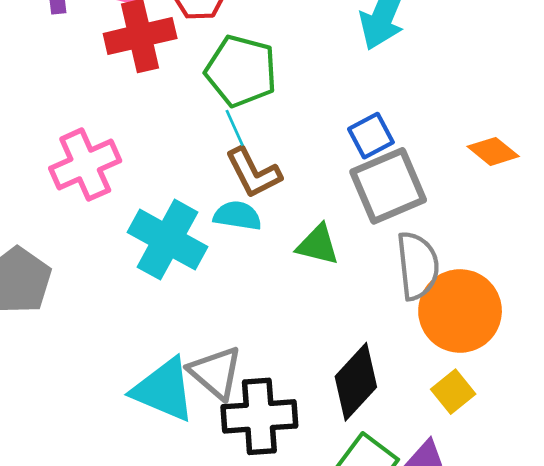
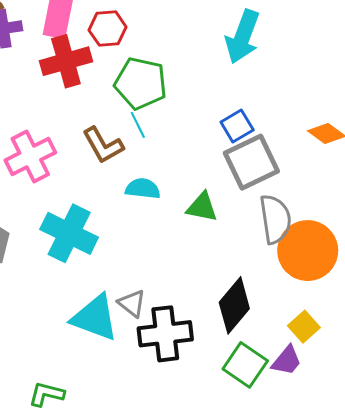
brown L-shape: (253, 173) -> (103, 145), moved
cyan cross: (167, 240) -> (69, 233), moved
gray triangle: (215, 373) -> (132, 303), size x0.7
yellow square: (453, 392) -> (304, 327), moved

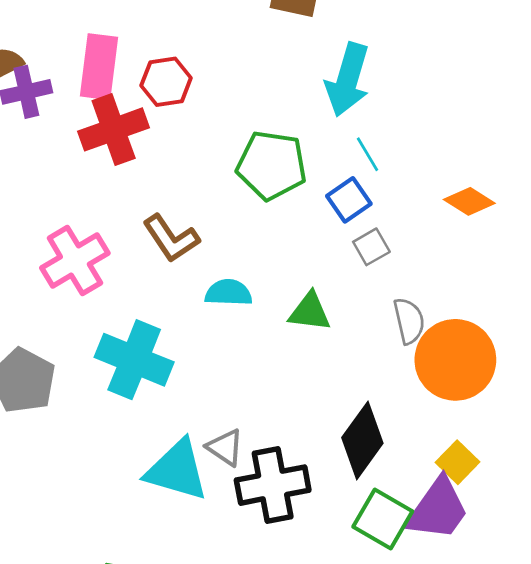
green pentagon: (141, 83) -> (272, 165), moved
cyan line: (138, 125) -> (368, 154), moved
gray square: (251, 162) -> (371, 247), size x0.5
gray semicircle: (275, 219) -> (409, 321), size x0.7
purple trapezoid: (287, 361) -> (438, 509), size x1.6

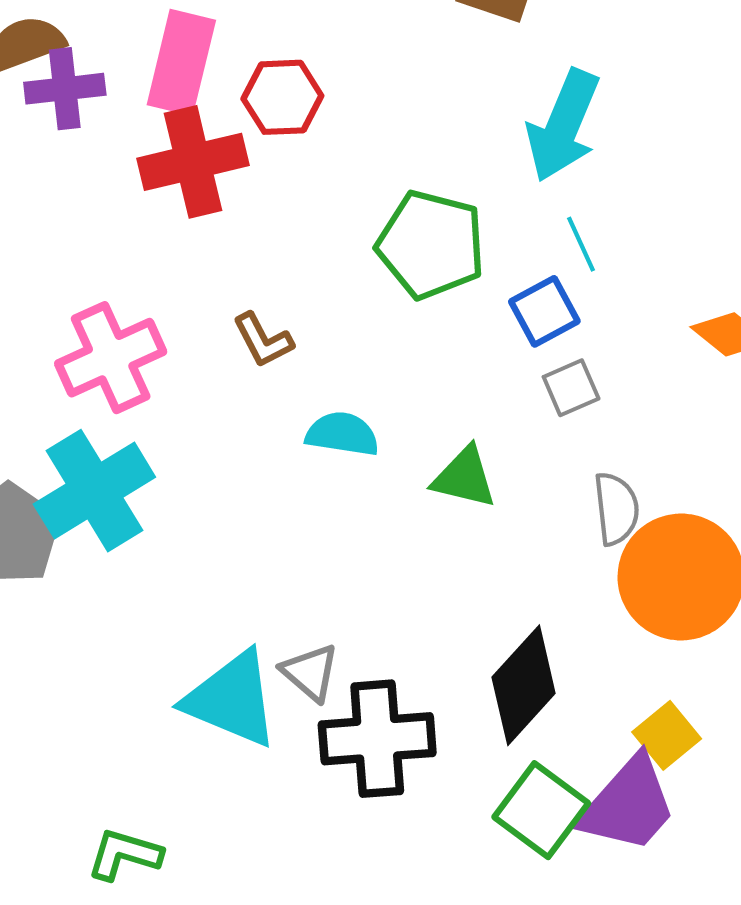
brown L-shape: (171, 238) -> (263, 340), size x0.7
cyan cross: (134, 360) -> (94, 491), moved, turned 30

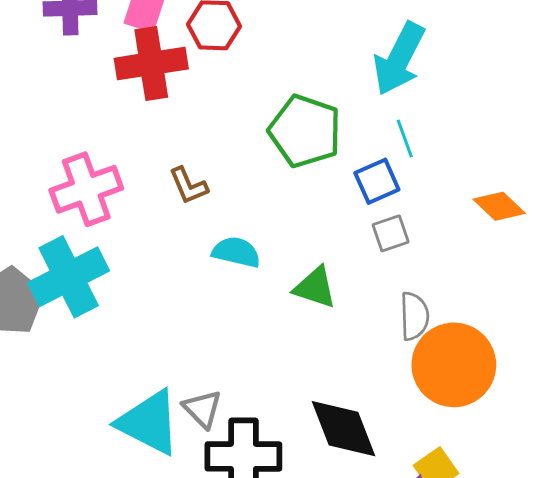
black diamond: (524, 685) -> (344, 429), turned -68

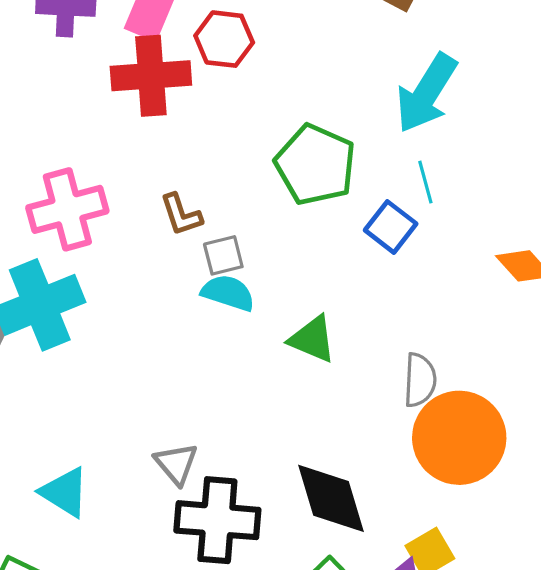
blue square: (377, 181) -> (391, 227), turned -33
gray square: (391, 233) -> (223, 255), moved
cyan triangle: (149, 423) -> (65, 492), moved, size x0.7

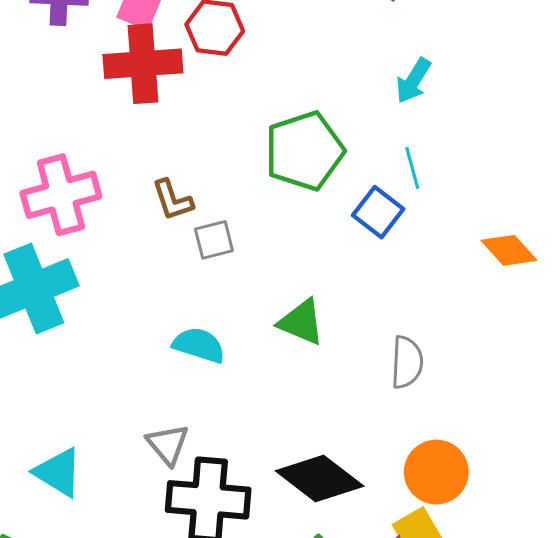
cyan arrow: (426, 93) -> (413, 81), size x0.6
green pentagon: (315, 165) -> (304, 151), turned 30
cyan semicircle: (228, 293) -> (199, 345), moved
orange circle: (459, 438) -> (436, 472), moved, size x0.7
black diamond: (331, 498) -> (320, 478), turned -36

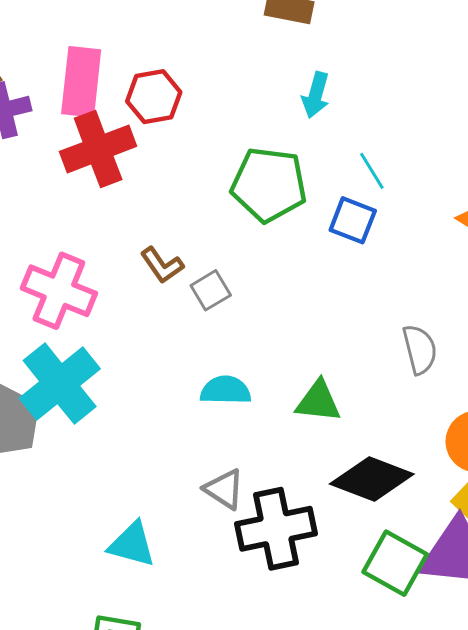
cyan arrow: (413, 81) -> (316, 95), moved
green pentagon: (304, 151) -> (269, 185), turned -30
pink cross: (61, 195) -> (59, 291), turned -36
green triangle: (301, 322) -> (318, 401), moved

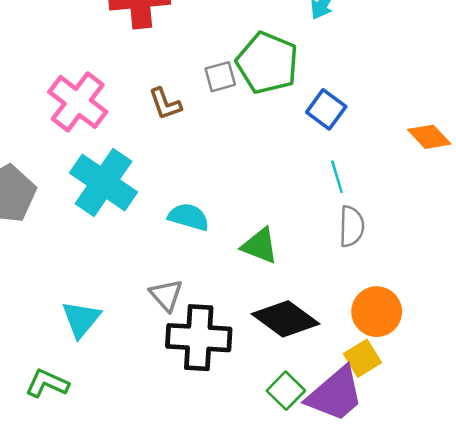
cyan line: (372, 171) -> (337, 177), moved
gray square: (211, 290) -> (220, 77), moved
cyan cross: (60, 384) -> (104, 182), moved, turned -32
cyan triangle: (132, 544) -> (81, 319), turned 39
green square: (395, 563) -> (286, 391), size x0.7

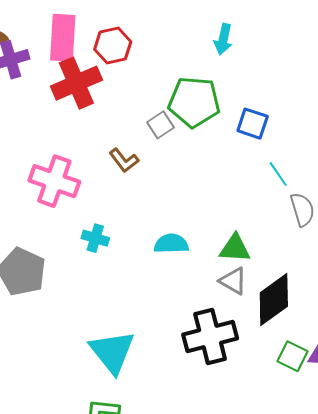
cyan cross: (104, 182) -> (95, 238), size x0.5
gray triangle: (166, 295) -> (233, 281), moved
cyan triangle: (81, 319) -> (112, 352), size x1.4
black diamond: (286, 319) -> (274, 299), turned -54

